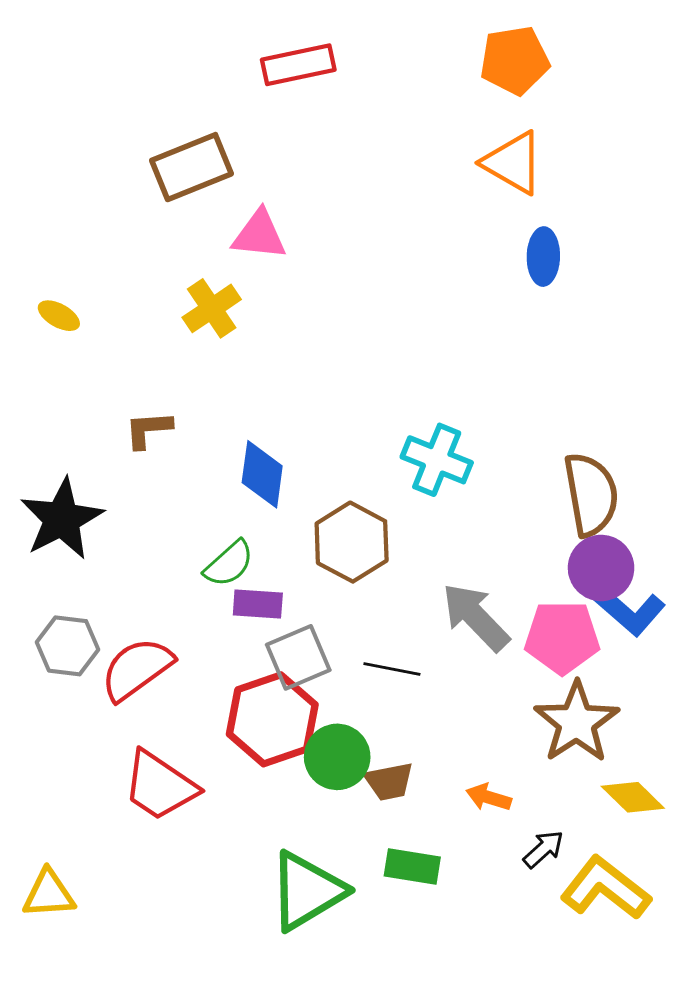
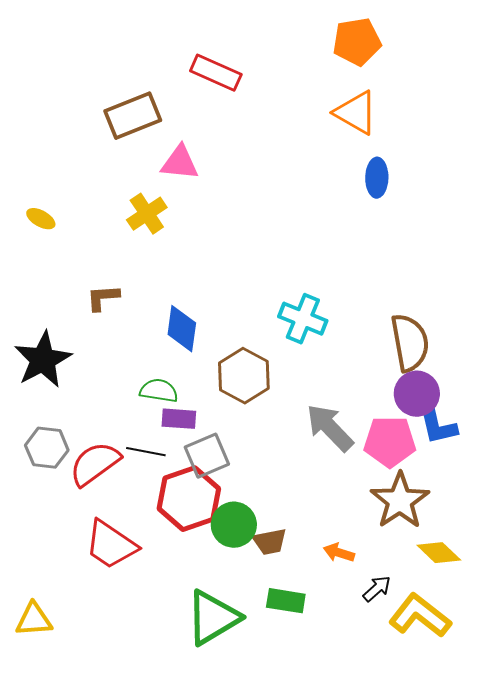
red rectangle: (298, 65) -> (216, 73), moved, turned 36
green semicircle: (229, 564) -> (159, 391), turned -129
blue L-shape: (630, 611) -> (437, 424), turned 36
black line: (392, 669) -> (146, 452), moved

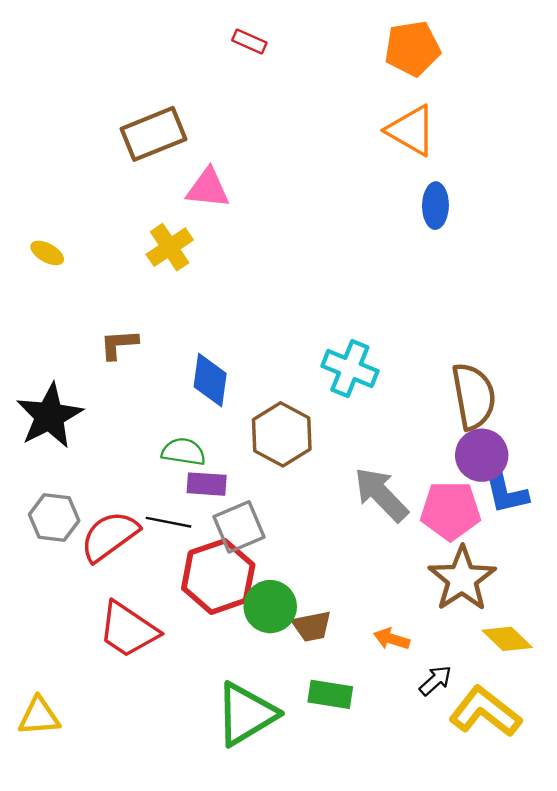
red rectangle: (216, 73) -> (249, 41), moved, size x0.6

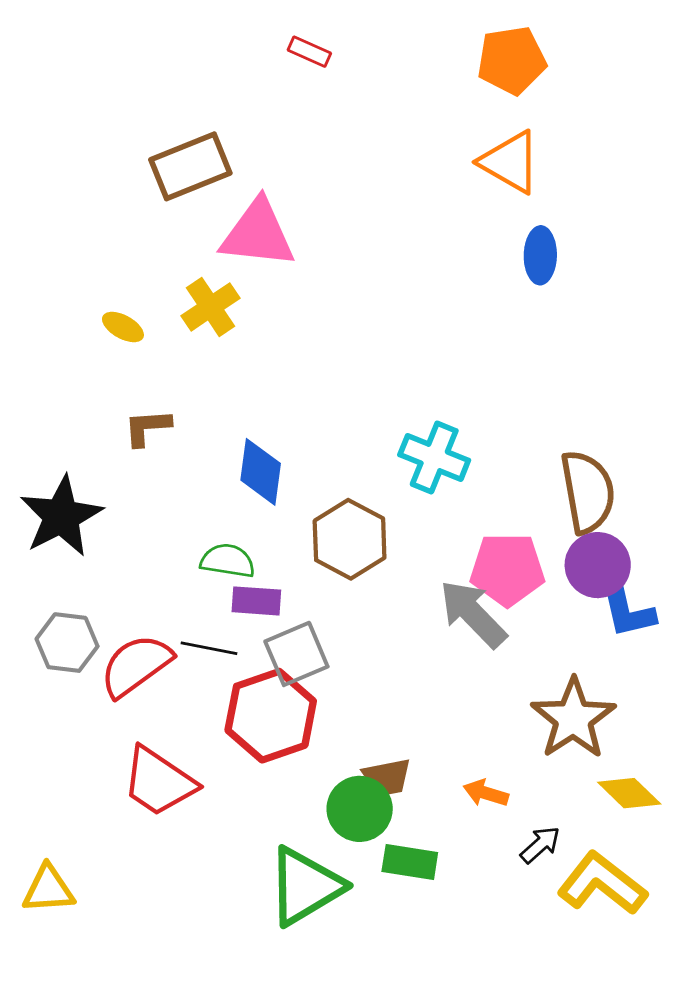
pink triangle: (208, 188) -> (258, 234), size x1.4
yellow ellipse: (47, 253) -> (123, 327), moved
pink pentagon: (450, 511) -> (507, 569), moved
green circle: (270, 607) -> (360, 809), moved

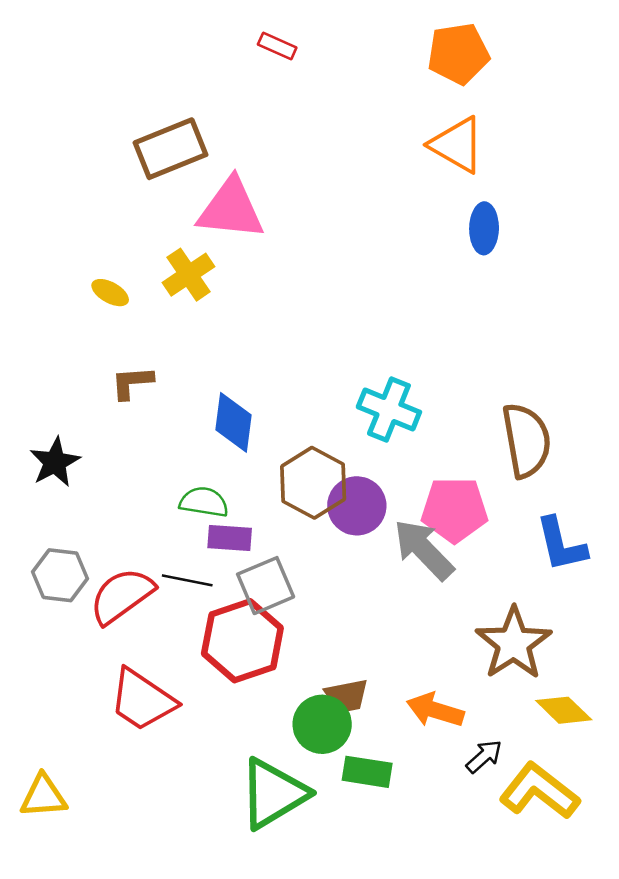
black star: (61, 516) -> (55, 462), size x0.7
purple circle: (598, 565) -> (357, 506), moved
orange arrow: (486, 793) -> (435, 710), size x1.4

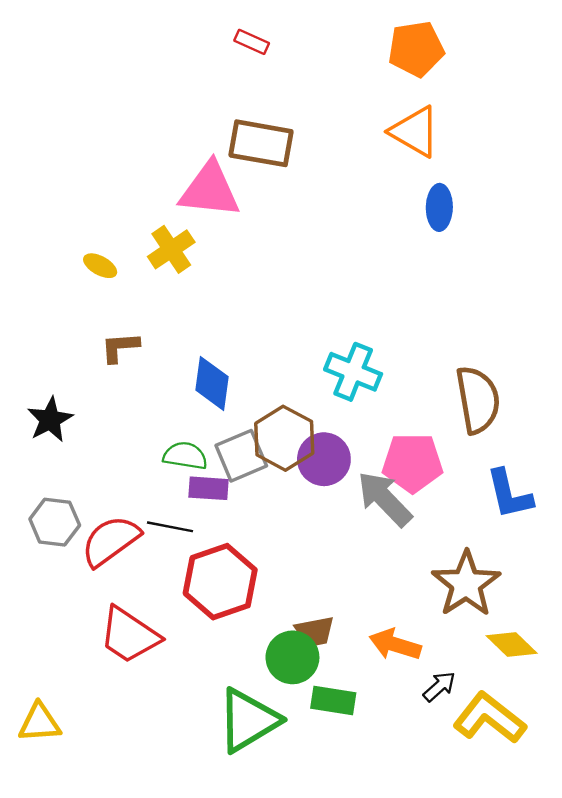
brown rectangle: (171, 149) -> (261, 143), moved, turned 32
gray square: (266, 586) -> (241, 456), moved

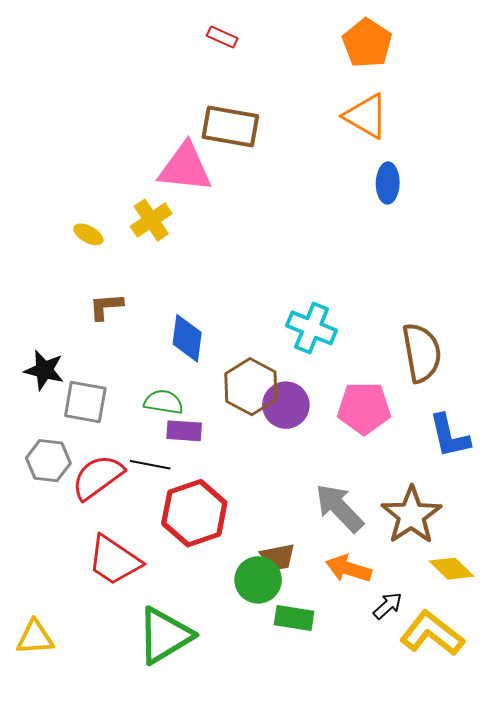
orange pentagon: (416, 49) -> (367, 43), turned -30
black star: (50, 420) -> (44, 370), turned -30
gray square: (241, 456) -> (85, 402), moved, turned 33
gray arrow: (385, 499) -> (339, 508), moved
green triangle: (248, 720) -> (165, 635), moved

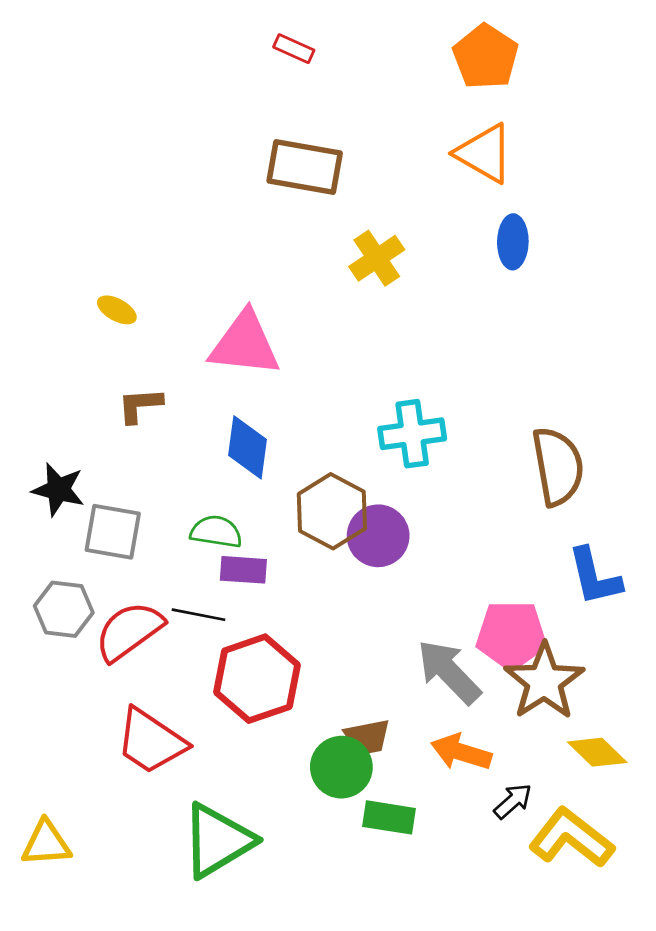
pink triangle: (185, 168) -> (245, 344), moved
yellow cross: (151, 220) -> (377, 258), moved
cyan cross: (312, 328) -> (412, 434), turned -30
pink pentagon: (364, 408) -> (511, 635), moved

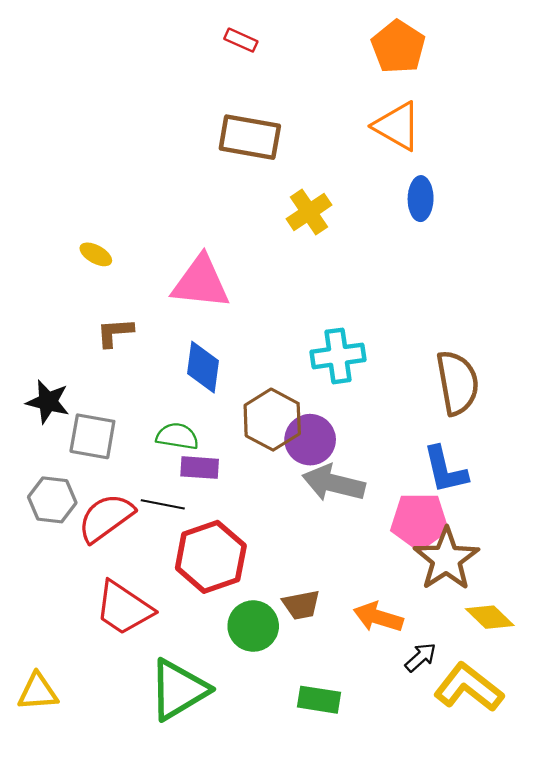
blue L-shape: (594, 577) -> (445, 470), moved
gray arrow: (449, 672) -> (334, 483), moved, turned -32
green circle: (341, 767) -> (253, 626), moved
green rectangle: (389, 817) -> (319, 700), moved

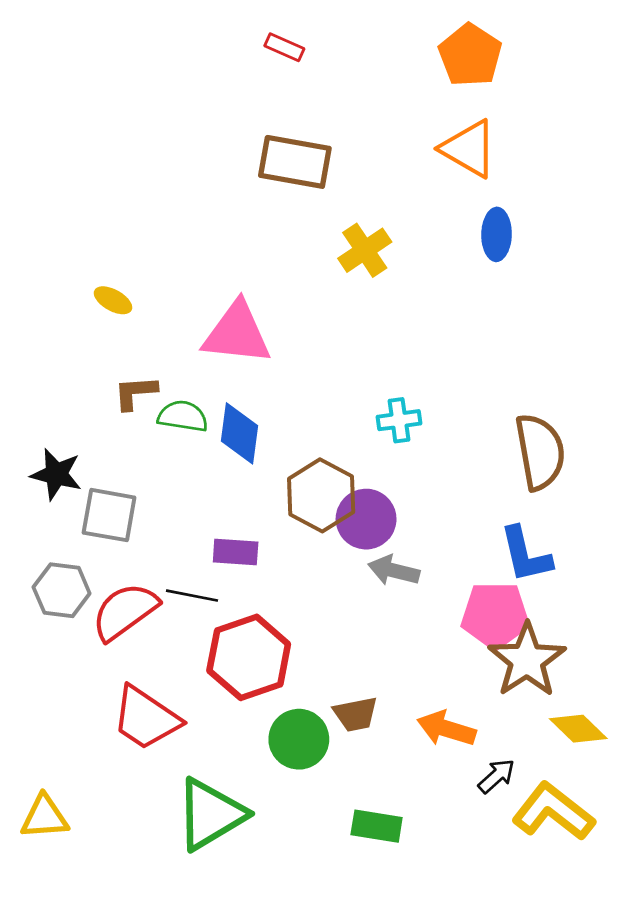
cyan cross: (338, 356) -> (399, 420), size x0.7
green semicircle: (177, 436) -> (183, 416), moved
gray arrow: (334, 483) -> (394, 570), size x0.7

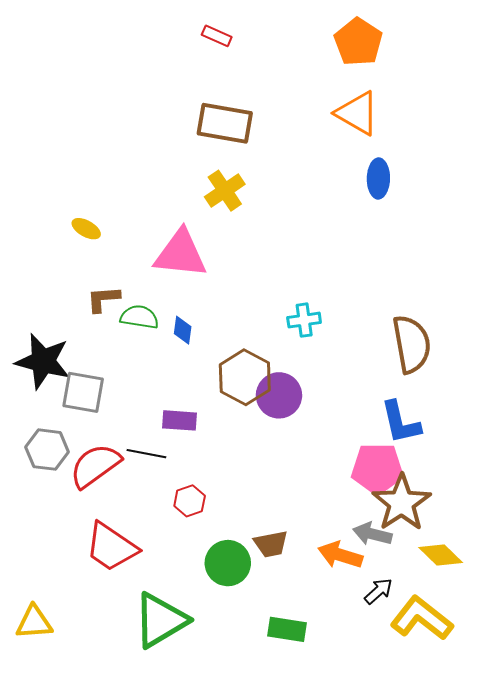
yellow cross: (365, 250) -> (225, 191), moved
blue diamond: (240, 433) -> (183, 330), size x0.6
black star: (56, 474) -> (43, 361), size x1.4
gray arrow: (394, 570) -> (372, 534), moved
red hexagon: (249, 657) -> (190, 501), size x0.5

